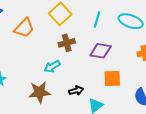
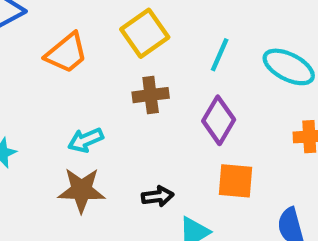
purple diamond: (101, 51) -> (219, 120), turned -75
cyan arrow: (52, 66) -> (86, 140), moved

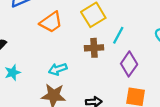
cyan line: (220, 55) -> (118, 35), moved

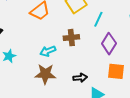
brown cross: (94, 48) -> (71, 38), moved

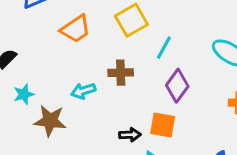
orange square: (116, 71) -> (163, 125), moved
brown star: (45, 74) -> (50, 121), moved

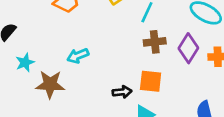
brown cross: (121, 73) -> (155, 42), moved
purple diamond: (177, 86) -> (188, 48), moved

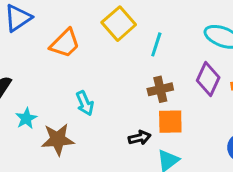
brown cross: (155, 42) -> (160, 89), moved
cyan arrow: (78, 56) -> (85, 103), turned -85

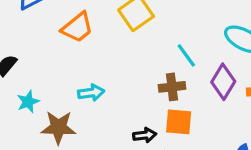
cyan line: (156, 44) -> (186, 55), moved, turned -60
cyan arrow: (85, 103) -> (91, 93), turned -80

